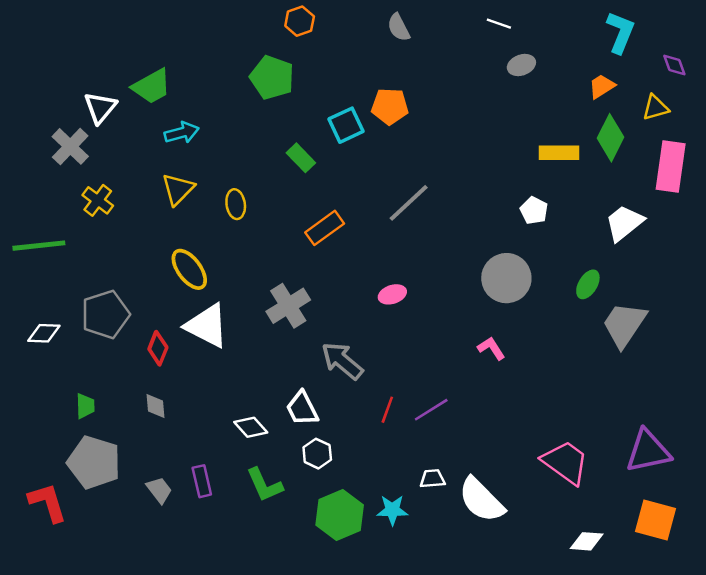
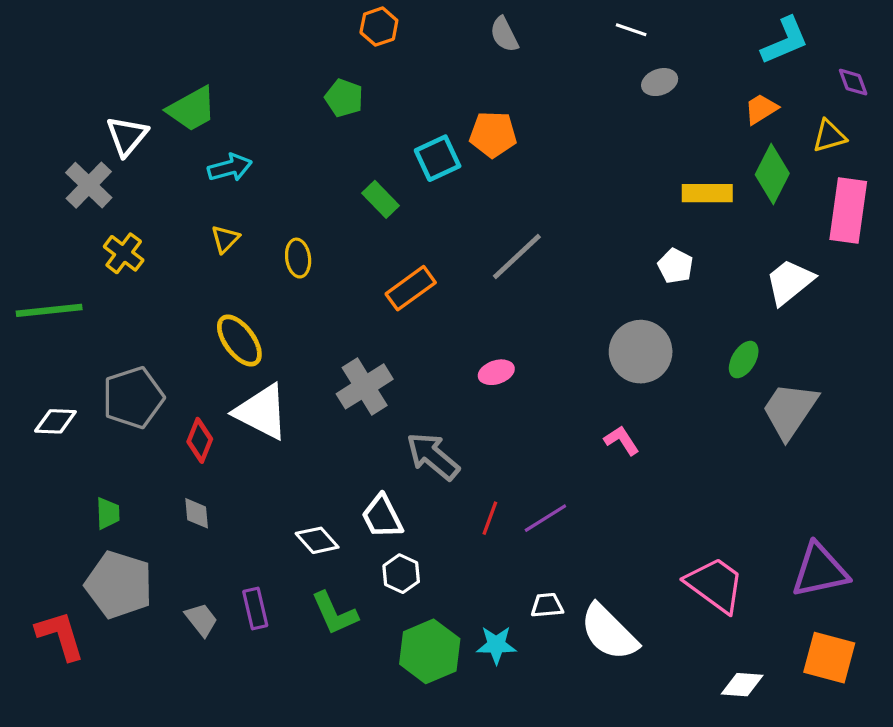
cyan L-shape: (620, 32) -> (785, 41), turned 45
green pentagon: (272, 78) -> (344, 98), size x0.7
yellow triangle: (178, 189) -> (225, 239), size x0.7

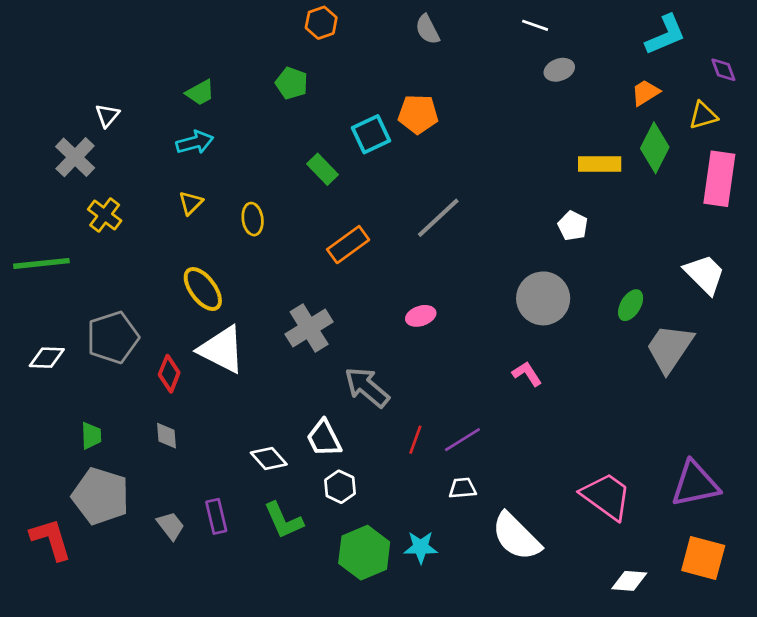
green trapezoid: (192, 109) -> (200, 93), moved, size x0.7
white triangle: (127, 136) -> (107, 115), size x0.7
white trapezoid: (790, 282) -> (705, 274), moved, turned 84
white trapezoid: (547, 605) -> (462, 488), moved

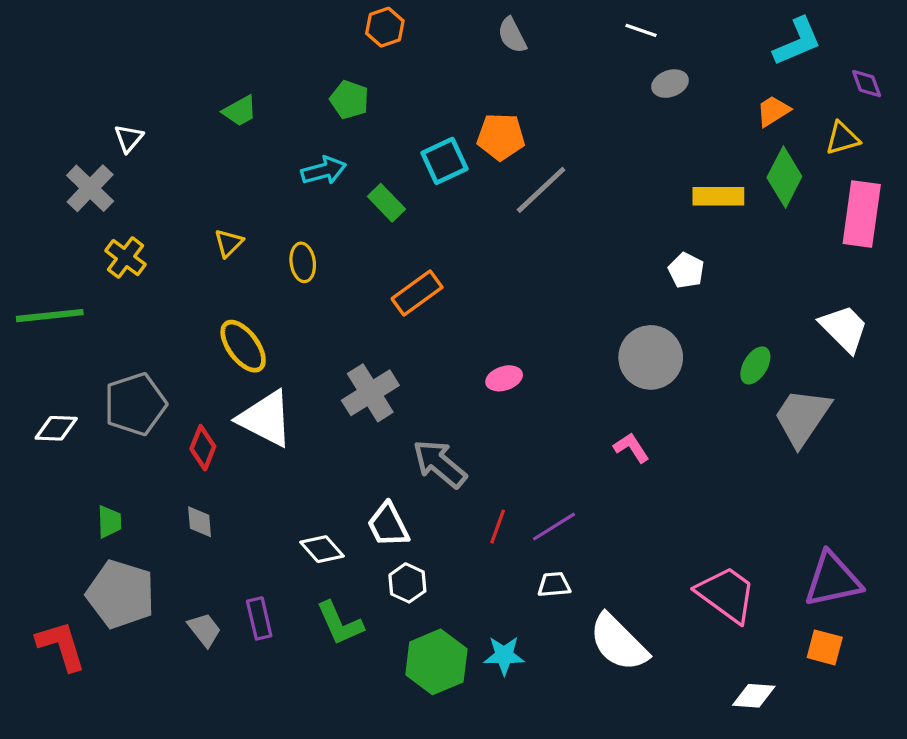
cyan arrow: (195, 142) -> (324, 171), moved
gray line: (438, 218) -> (541, 190), moved
orange square: (703, 558) -> (825, 647), moved, size x0.7

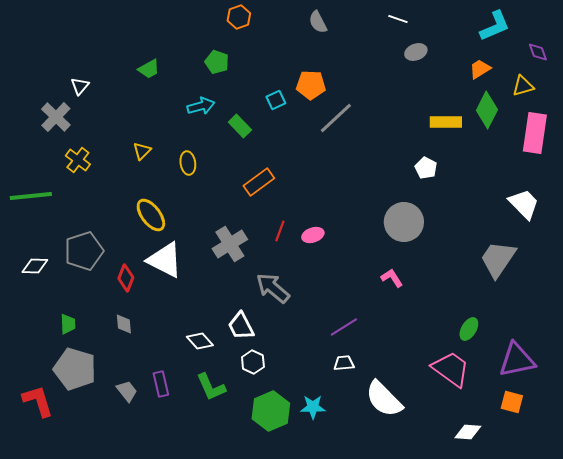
cyan square: (444, 161) -> (276, 100), size x0.7
green ellipse: (755, 365) -> (469, 329), moved
red line: (498, 527) -> (280, 231), moved

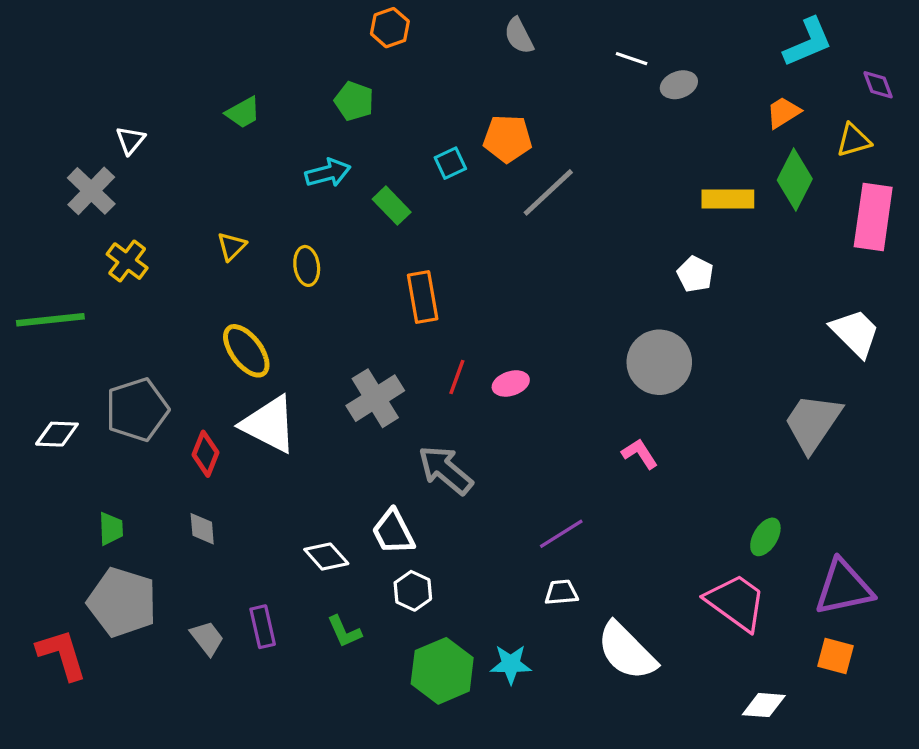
white line: (398, 19) -> (632, 59), moved
orange rectangle: (259, 182) -> (423, 297), turned -64
green L-shape: (211, 387) -> (344, 632), size x0.7

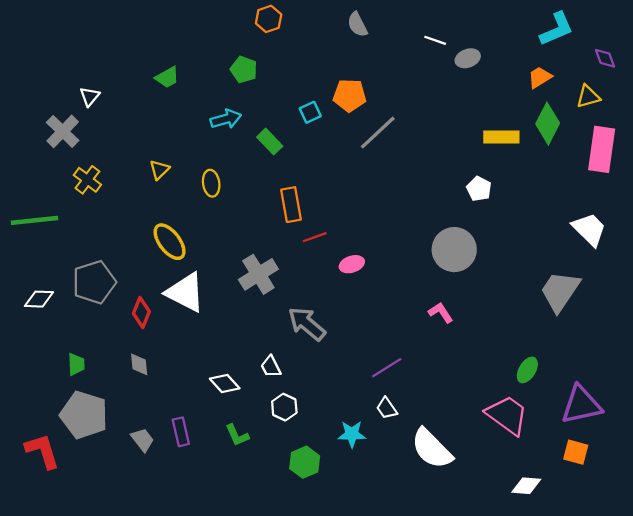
red line: (457, 377) -> (315, 237), moved, turned 50
white trapezoid: (393, 532) -> (271, 367), size x0.7
white trapezoid: (561, 592) -> (387, 408), turned -120
cyan star: (511, 664) -> (352, 434), moved
green hexagon: (442, 671) -> (305, 462), size x0.7

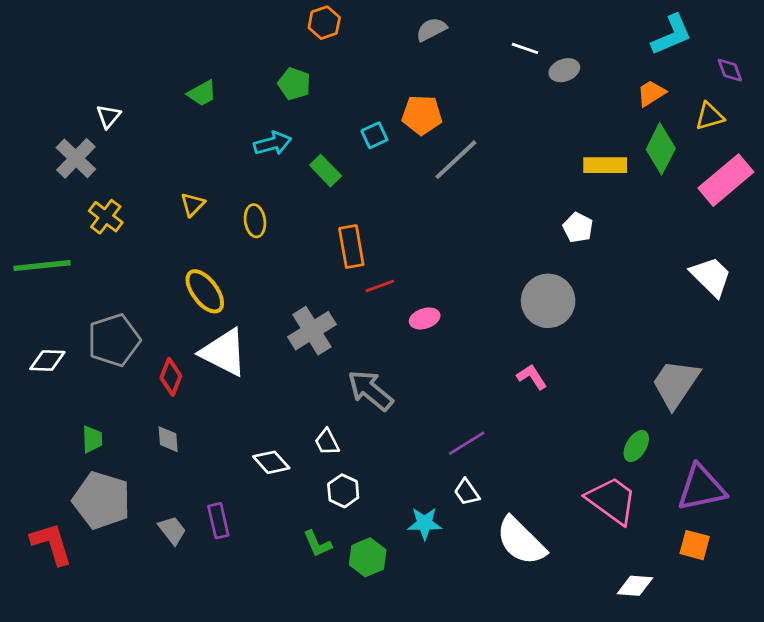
gray semicircle: (357, 25) -> (431, 29), turned 90
pink rectangle: (602, 149) -> (726, 180), turned 42
gray trapezoid: (560, 291) -> (676, 384), moved
green L-shape: (237, 435) -> (317, 544), moved

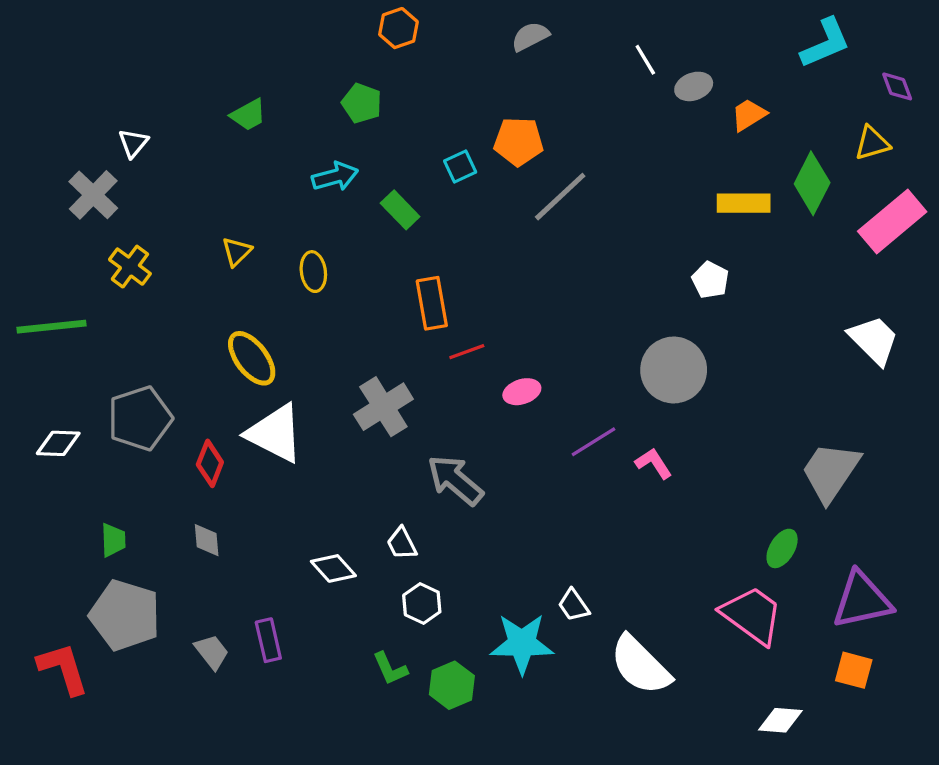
white line: (525, 48) -> (645, 60), turned 40
orange trapezoid: (651, 93) -> (749, 115), moved
purple line: (467, 443) -> (594, 442), moved
cyan star: (425, 523) -> (522, 644), size x1.5

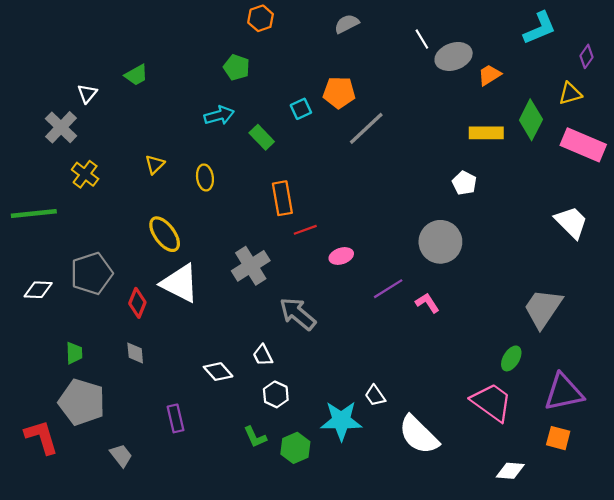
gray ellipse: (694, 86) -> (454, 56), size x1.5
purple diamond: (897, 86) -> (587, 56), turned 55
green trapezoid: (248, 115) -> (136, 75), moved
pink rectangle: (892, 222) -> (583, 145), turned 63
gray trapezoid: (212, 652) -> (121, 456), moved

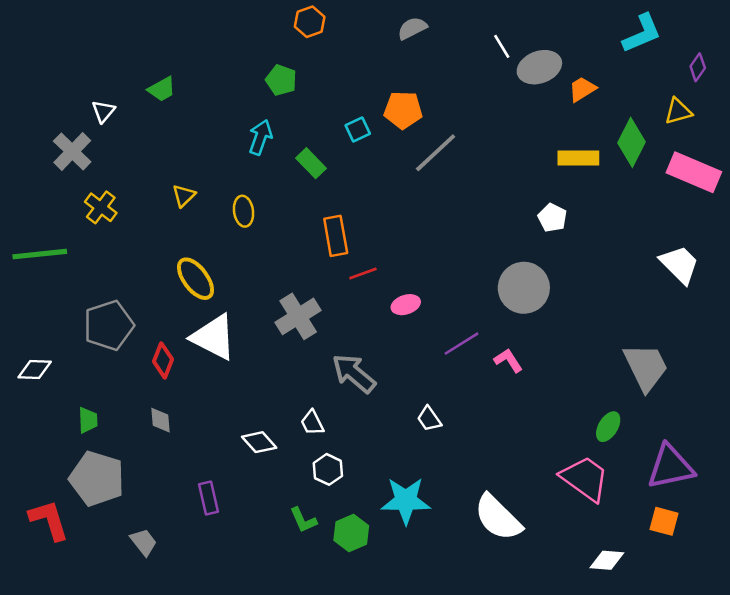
cyan arrow: (219, 115) -> (260, 137), turned -56
white diamond: (38, 290) -> (35, 370), moved
gray trapezoid: (543, 308) -> (646, 367), turned 120
white trapezoid: (375, 396) -> (429, 419), moved

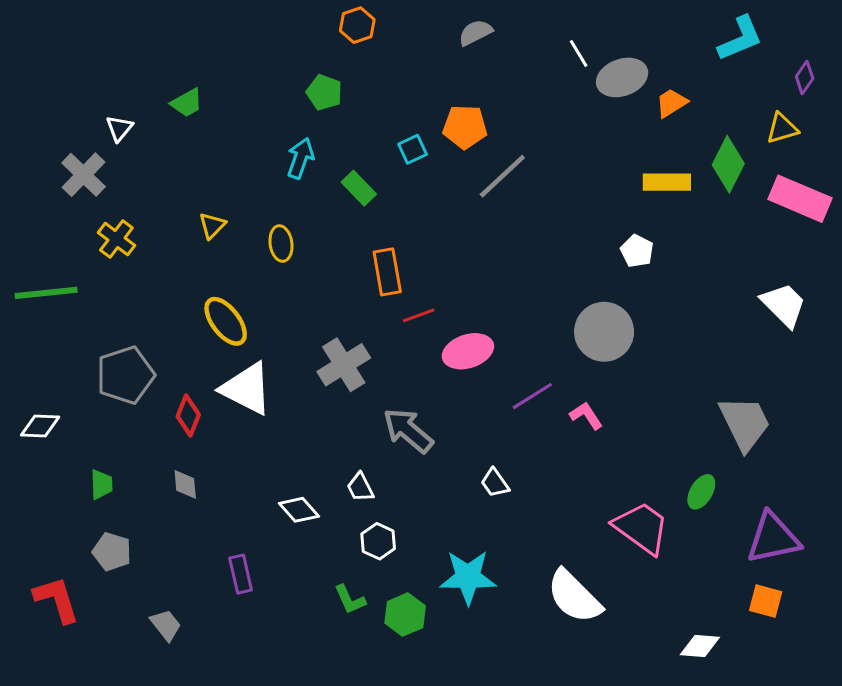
pink ellipse: (406, 305) -> (468, 351), size x1.5
gray pentagon: (97, 479) -> (112, 552), size x0.6
pink trapezoid: (585, 479) -> (641, 528), moved

